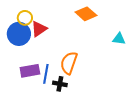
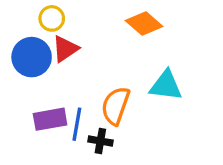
yellow circle: (25, 18) -> (52, 18), moved
cyan triangle: (119, 39) -> (166, 86), moved, size x1.5

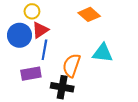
blue line: (77, 124) -> (44, 50), moved
black cross: (100, 141) -> (62, 87), size x1.5

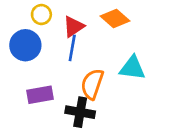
red triangle: (40, 30) -> (73, 27), moved
blue line: (44, 50) -> (72, 48), moved

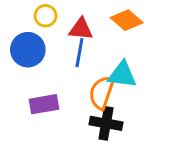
red triangle: (73, 27) -> (81, 29), turned 40
cyan triangle: (132, 68) -> (122, 75), moved
black cross: (80, 112) -> (106, 123), moved

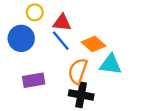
orange diamond: (127, 20) -> (94, 44), moved
blue line: (79, 53) -> (61, 41), turned -50
cyan triangle: (122, 75) -> (110, 64), moved

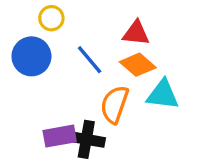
red triangle: (62, 23) -> (136, 33), moved
purple rectangle: (34, 80) -> (60, 136), moved
black cross: (81, 95) -> (86, 139), moved

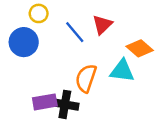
red triangle: (136, 33) -> (102, 25), turned -50
blue line: (90, 60) -> (75, 32), moved
orange diamond: (138, 65) -> (140, 48), moved

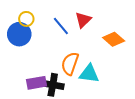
yellow circle: (39, 13) -> (26, 19), moved
cyan triangle: (122, 71) -> (89, 74), moved

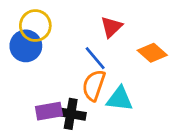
yellow circle: (26, 19) -> (35, 26), size x1.5
blue line: (61, 26) -> (95, 58), moved

